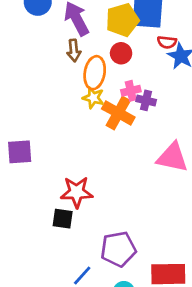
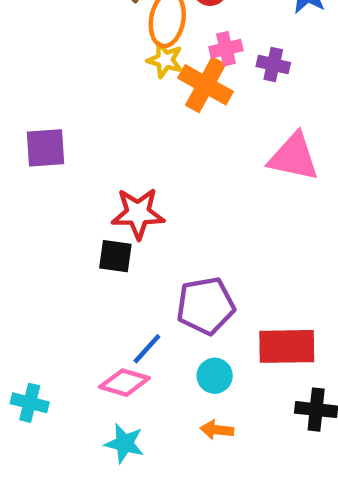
purple cross: (146, 100) -> (273, 65), moved

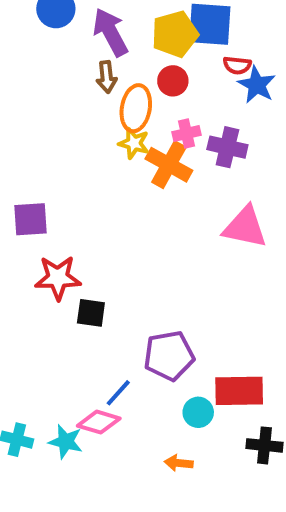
purple cross: (273, 65) -> (227, 147), size x1.4
red star: (138, 213) -> (58, 278), moved
cyan circle: (215, 376) -> (198, 412), moved
cyan star: (124, 443) -> (66, 442), moved

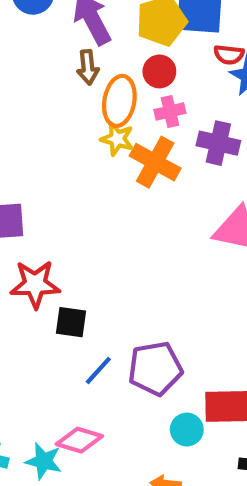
pink cross: (186, 134) -> (170, 111), moved
blue line: (118, 393) -> (98, 371), moved

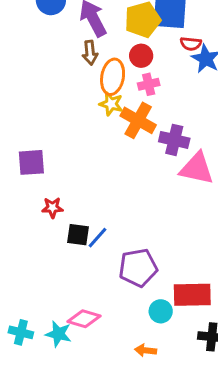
purple cross: (218, 143) -> (174, 140), moved
red star: (35, 284) -> (52, 208), size x0.6
blue line: (98, 371) -> (98, 238), moved

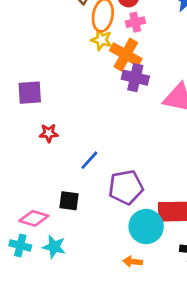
purple cross: (174, 140) -> (135, 78), moved
black square: (78, 235) -> (69, 201), moved
cyan circle: (161, 311) -> (146, 226), size x1.6
pink diamond: (84, 319) -> (34, 218), moved

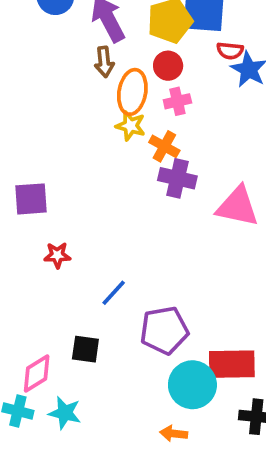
orange cross: (126, 55) -> (164, 146), size x0.7
pink diamond: (34, 218) -> (37, 373), turned -48

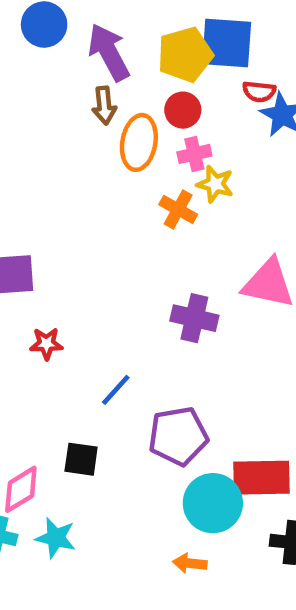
yellow star: (131, 126) -> (215, 184), moved
purple cross: (177, 178) -> (194, 318), moved

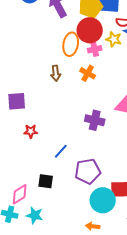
brown arrow: (104, 105) -> (56, 73), moved
red circle: (183, 110) -> (90, 30), size x1.6
yellow star: (215, 184) -> (114, 39), moved

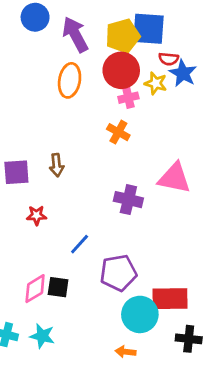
orange ellipse: (71, 44) -> (70, 80), moved
brown arrow: (56, 73) -> (57, 165), moved
pink diamond: (20, 194) -> (35, 289), moved

